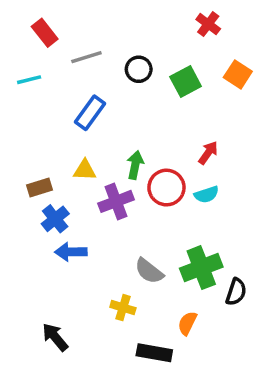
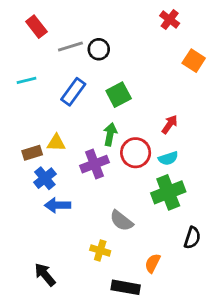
black circle: (139, 69) -> (99, 49), moved
cyan line: (29, 80) -> (26, 80), moved
green square: (186, 81) -> (119, 95), moved
yellow triangle: (85, 170) -> (56, 143), moved
green cross: (201, 268) -> (168, 192), moved

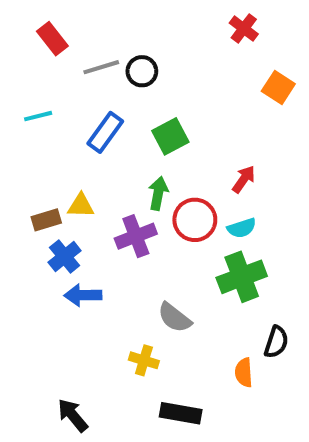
orange semicircle: (153, 263) -> (244, 373), moved, turned -30
black arrow: (45, 275) -> (73, 415), moved

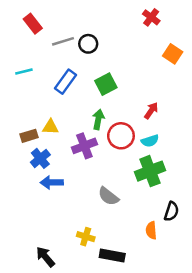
yellow cross: (144, 360) -> (86, 237), moved

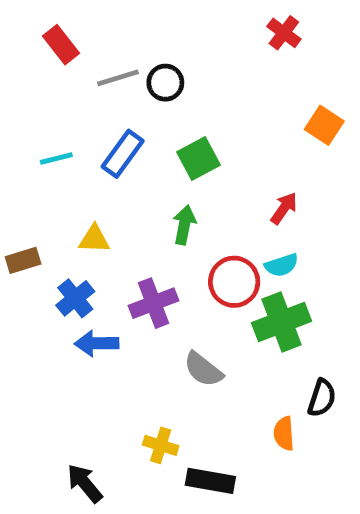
orange square: (173, 54) -> (324, 125), moved
cyan line: (24, 72) -> (56, 158), moved
brown rectangle: (29, 136) -> (23, 260), moved
red circle: (121, 136) -> (234, 282), moved
purple cross: (84, 146) -> (153, 303), moved

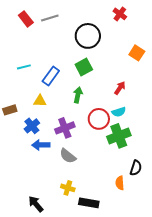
gray line: (118, 78) -> (50, 18), moved
black circle: (165, 83) -> (88, 36), moved, size x1.6
blue rectangle: (123, 154) -> (51, 76), moved
gray semicircle: (203, 369) -> (68, 156), moved

